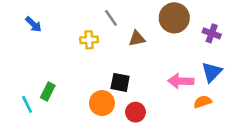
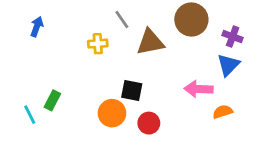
blue arrow: (34, 24) -> (37, 27), turned -114
brown triangle: (137, 39) -> (150, 42), size x1.5
blue triangle: (212, 72) -> (228, 65), moved

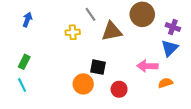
green rectangle: (52, 100) -> (24, 62), moved
red circle: (149, 123) -> (119, 89), moved

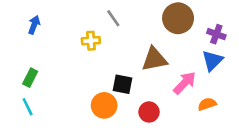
brown triangle: (112, 31) -> (154, 59), moved
pink arrow: (148, 66) -> (185, 83), turned 132

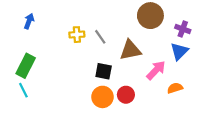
gray line: (113, 18) -> (100, 37), moved
green rectangle: (30, 78) -> (26, 66), size x1.5
orange circle: (104, 105) -> (102, 97), moved

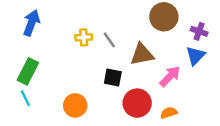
blue arrow: (29, 21) -> (31, 23), size x1.5
orange semicircle: (175, 88) -> (169, 113), moved
red circle: (126, 95) -> (137, 103), size x1.5
orange circle: (102, 97) -> (75, 105), moved

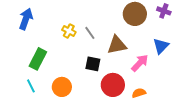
purple cross: (199, 31) -> (164, 11), moved
yellow cross: (84, 37) -> (69, 31), turned 32
green rectangle: (28, 71) -> (38, 59), moved
cyan line: (25, 98) -> (31, 86), moved

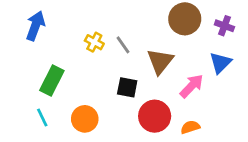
purple cross: (164, 11) -> (224, 26), moved
brown triangle: (117, 45) -> (160, 61), turned -40

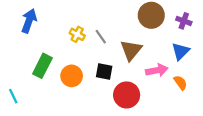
pink arrow: (192, 86) -> (157, 70), turned 35
cyan line: (42, 117) -> (13, 96), moved
orange circle: (85, 119) -> (72, 76), moved
orange semicircle: (190, 127) -> (180, 83), moved, turned 72

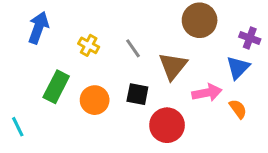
purple cross: (184, 21) -> (250, 38), moved
yellow cross: (77, 34) -> (89, 45), moved

